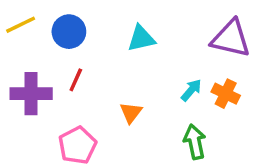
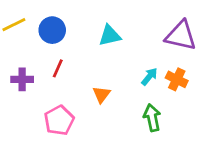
purple cross: (31, 94) -> (22, 79), size x0.7

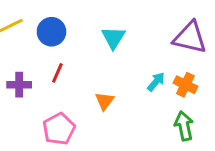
cyan triangle: (110, 36) -> (113, 38), turned -45
green arrow: (152, 118) -> (184, 126), moved

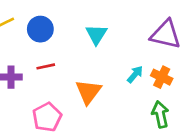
red line: (57, 73) -> (46, 66), turned 54
orange triangle: (104, 101) -> (88, 92), size x1.5

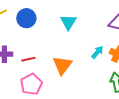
red line: (46, 66) -> (28, 59), moved

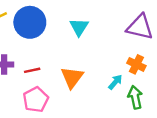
blue circle: (26, 18) -> (30, 22), size x1.4
cyan arrow: (97, 52) -> (115, 82), moved

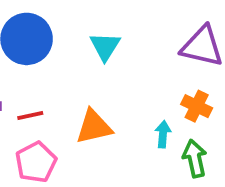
orange triangle: (72, 77) -> (94, 127), turned 40
cyan arrow: (115, 82) -> (163, 134), turned -35

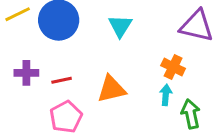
orange cross: (197, 106) -> (173, 67), moved

